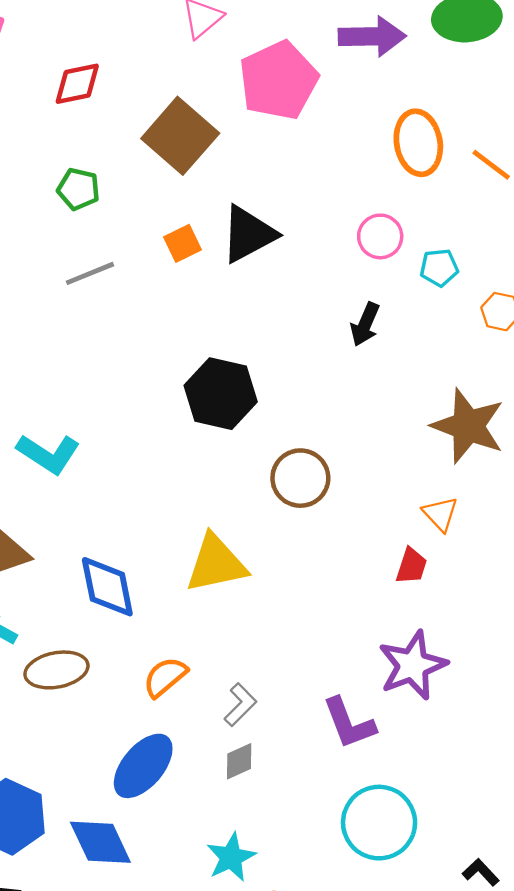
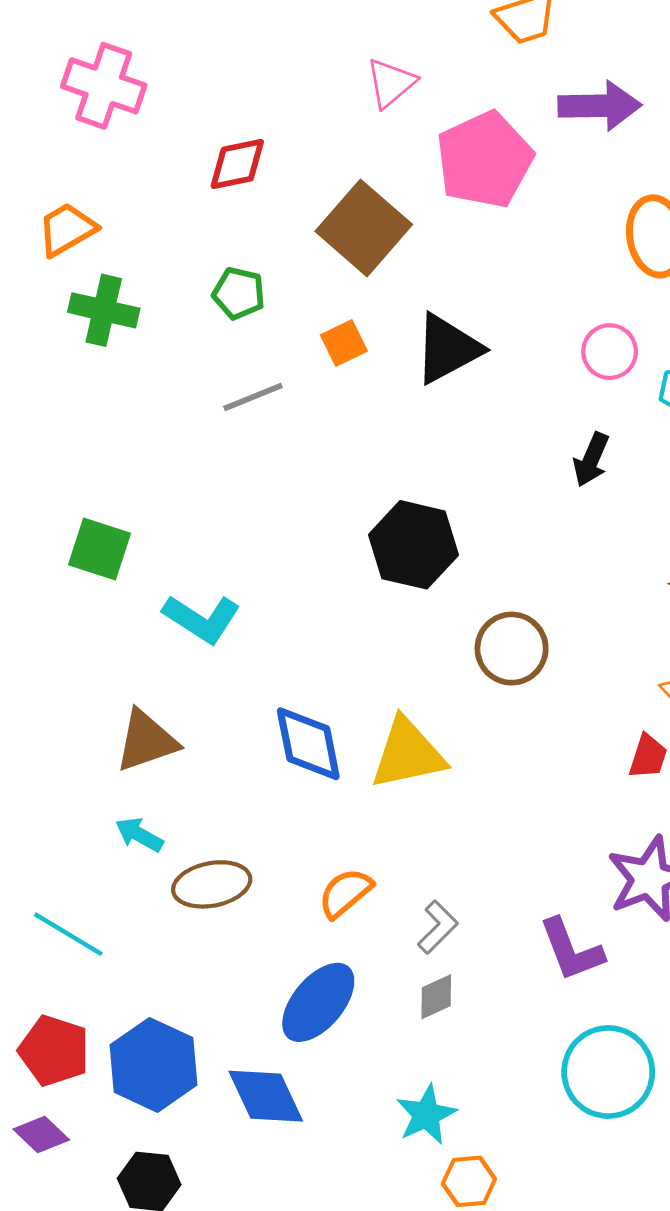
orange square: (182, 243) -> (344, 343), moved
blue diamond: (107, 587) -> (308, 744), moved

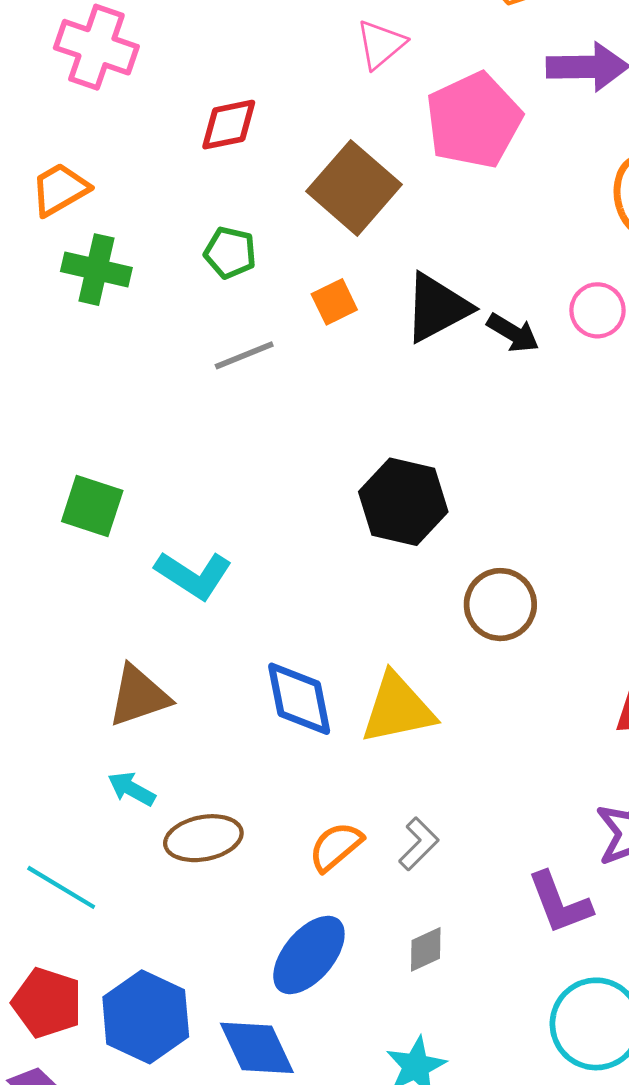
black arrow: (591, 460) -> (513, 333), moved, turned -82
gray L-shape: (438, 927) -> (419, 844), moved

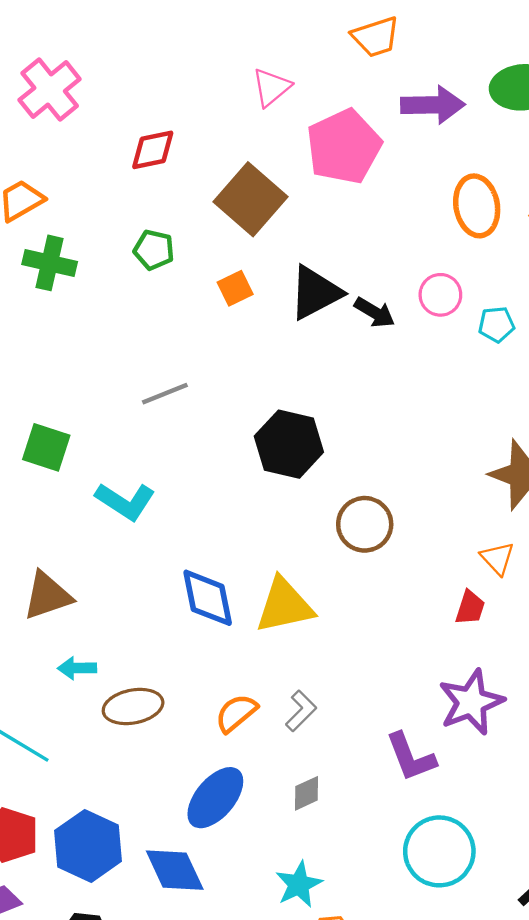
pink cross: (96, 47) -> (50, 90), turned 32
gray line: (244, 355) -> (165, 394), moved
brown triangle: (139, 696) -> (47, 596), moved
cyan arrow: (132, 789) -> (77, 668), turned -30

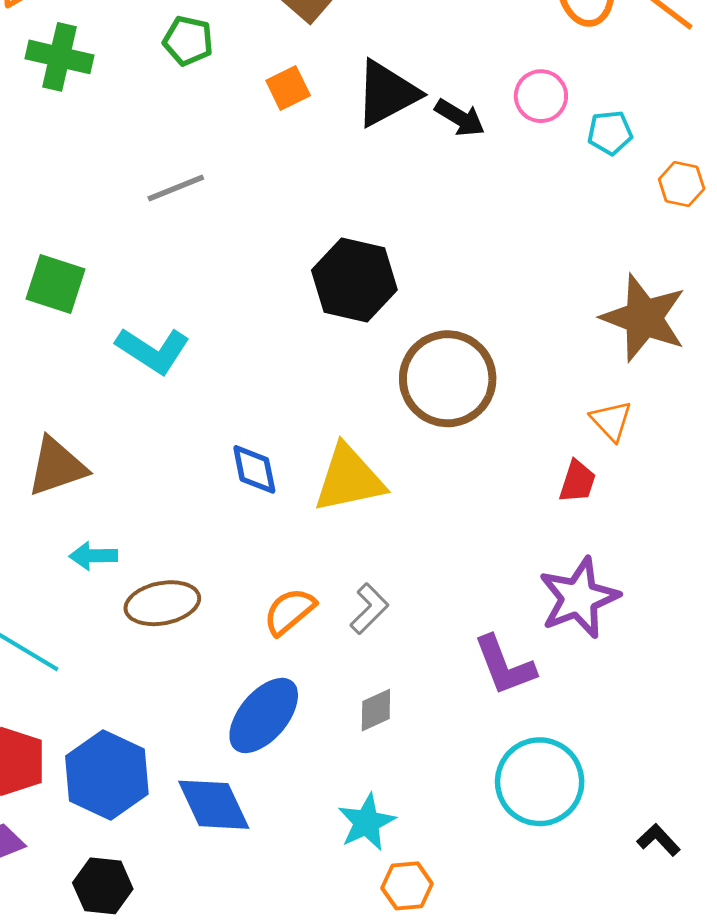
gray line: (165, 394) -> (176, 188), moved
brown circle: (365, 524) -> (448, 379), size x1.4
blue diamond: (208, 598) -> (254, 469), size x0.7

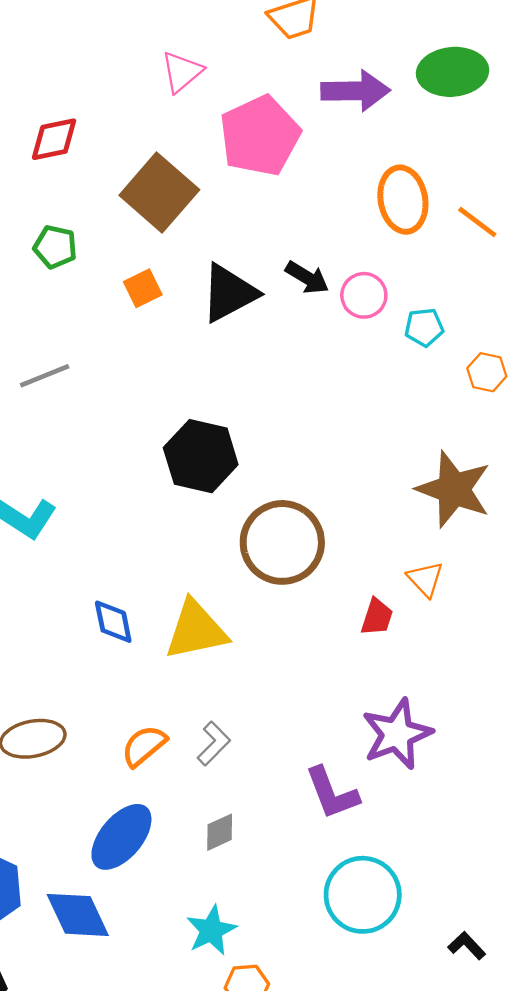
black arrow: (460, 118) -> (307, 278), moved
red trapezoid: (577, 482) -> (377, 617), moved

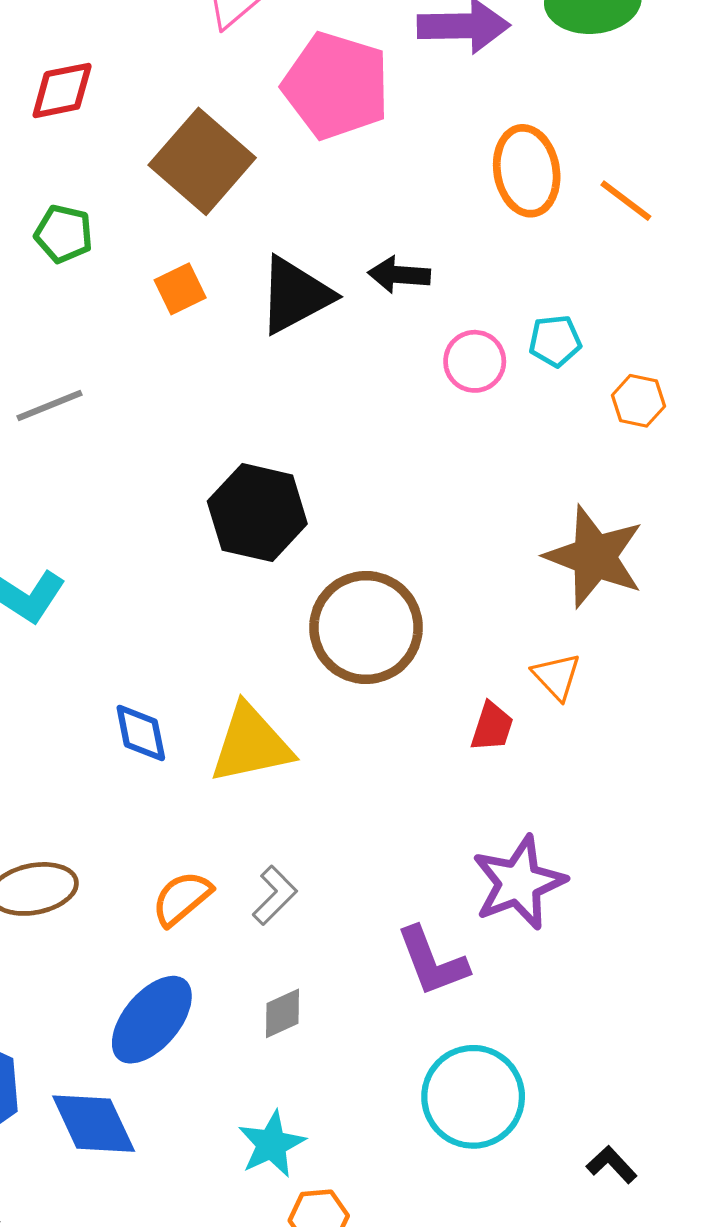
pink pentagon: (260, 136) -> (336, 86), turned -30
black arrow: (307, 278) -> (399, 275), turned 153
pink circle: (364, 295) -> (475, 361), moved

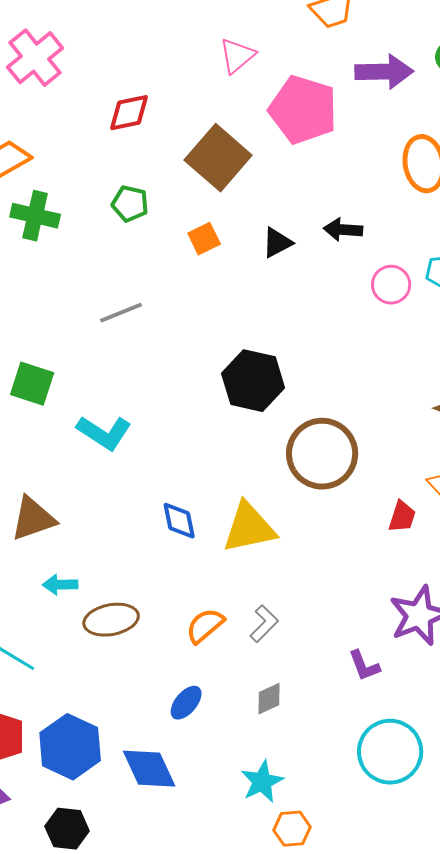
black triangle: (295, 295) -> (277, 243), size x0.6
purple L-shape: (432, 961) -> (364, 666), size x0.7
blue ellipse: (152, 1020) -> (186, 703), size x0.6

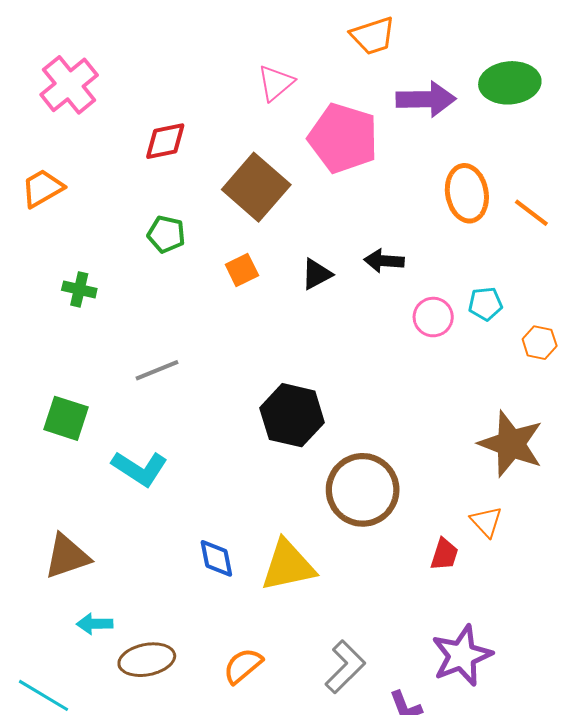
green cross: (35, 216) -> (79, 289), moved, size x0.7
gray line: (121, 313) -> (157, 370), moved
gray L-shape: (264, 624) -> (345, 667), moved, size x1.4

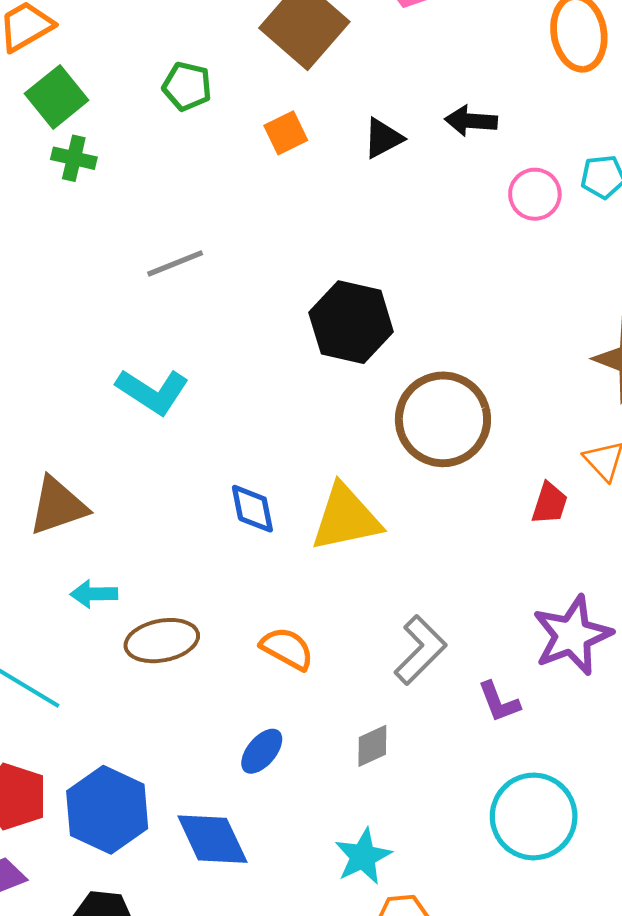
green square: (66, 418) -> (57, 97), moved, turned 33
orange semicircle: (243, 666) -> (287, 649), turned 69

